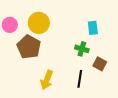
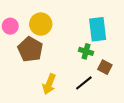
cyan rectangle: (93, 28) -> (98, 29), size x1.6
black line: (80, 79) -> (84, 83), turned 42

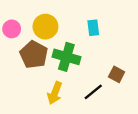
cyan rectangle: (98, 29) -> (93, 28), moved, size x0.6
green cross: (86, 51) -> (66, 57), moved, size x1.6

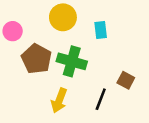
yellow circle: (45, 27) -> (63, 17), moved
black line: (93, 92) -> (101, 99), turned -30

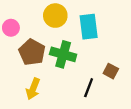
cyan rectangle: (101, 30) -> (89, 27), size x1.6
yellow arrow: (59, 100) -> (33, 89), moved

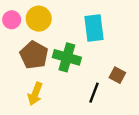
yellow circle: (55, 16) -> (39, 19), moved
pink circle: (11, 28) -> (12, 20), moved

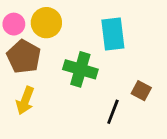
brown pentagon: (34, 55) -> (24, 57), moved
yellow arrow: (35, 94) -> (25, 101), moved

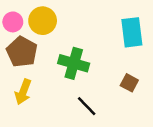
cyan rectangle: (113, 34) -> (132, 32), moved
black line: (113, 112) -> (87, 106), moved, turned -65

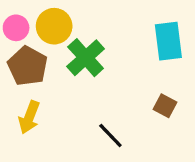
green cross: (74, 63) -> (86, 58), moved, turned 32

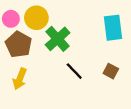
black line: (110, 135) -> (74, 71), moved

